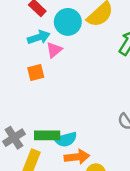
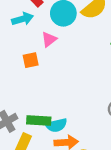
cyan arrow: (39, 37) -> (23, 19), moved

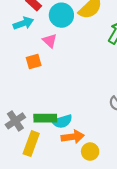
pink triangle: (49, 39) -> (50, 41), turned -35

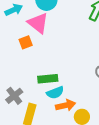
pink triangle: (50, 41) -> (38, 23), size x1.6
green rectangle: (45, 118) -> (48, 79), moved

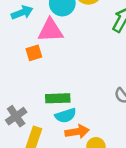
pink triangle: (38, 23) -> (50, 30), turned -45

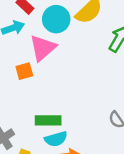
pink triangle: (50, 30) -> (43, 48), turned -40

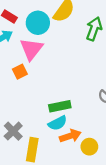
green rectangle: (48, 120) -> (60, 106), moved

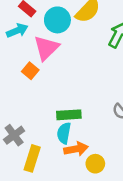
orange square: (20, 72) -> (30, 71), turned -32
cyan semicircle: (58, 123) -> (64, 133), turned 120

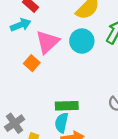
cyan circle: (57, 20) -> (82, 41), moved

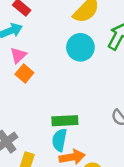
pink triangle: (47, 42) -> (18, 55), moved, size x0.6

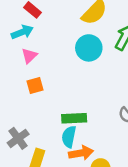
orange square: (24, 73) -> (35, 85), moved, turned 35

